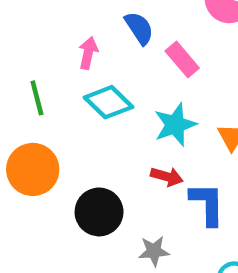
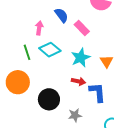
green line: (37, 98) -> (27, 52), moved

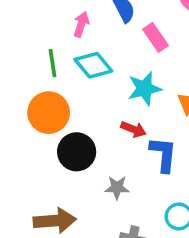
orange circle: (18, 82) -> (49, 113), moved

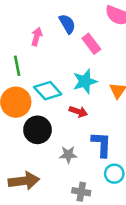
cyan diamond: (93, 65) -> (48, 91), moved
blue L-shape: (163, 154) -> (102, 144), moved

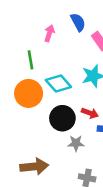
red arrow: (78, 111) -> (90, 113), moved
black circle: (38, 130) -> (62, 118), moved

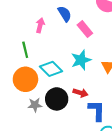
gray star: (76, 143) -> (35, 105), moved

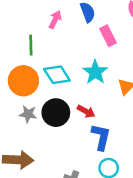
cyan star: (81, 60) -> (95, 72), turned -30

